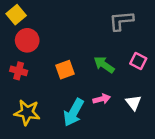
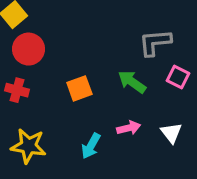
gray L-shape: (121, 21) -> (155, 42), moved
cyan arrow: (74, 112) -> (91, 146), size x0.7

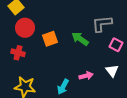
green arrow: (132, 82) -> (80, 39), moved
orange square: (79, 88) -> (50, 39), moved
white triangle: (171, 133) -> (112, 71), moved

